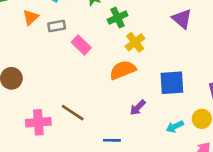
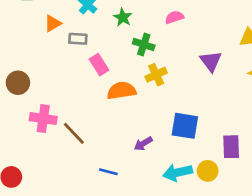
green cross: (118, 18) -> (144, 45), turned 30
orange semicircle: (123, 70) -> (121, 91), moved
pink cross: (38, 122) -> (43, 119), moved
cyan arrow: (175, 127) -> (178, 172), size x1.5

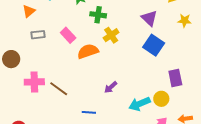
gray rectangle: (78, 39) -> (38, 35), moved
blue square: (185, 126) -> (154, 45), moved, turned 35

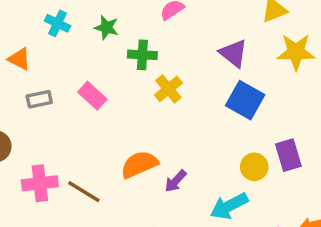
orange triangle: (29, 11) -> (19, 59), turned -48
yellow star: (184, 21) -> (296, 52), size x1.5
orange semicircle: (88, 51) -> (139, 164), moved
yellow circle: (161, 99) -> (254, 167), moved

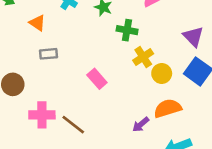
pink rectangle: (92, 96) -> (97, 79), moved
orange semicircle: (139, 164) -> (168, 108), moved
yellow circle: (254, 167) -> (162, 73), moved

